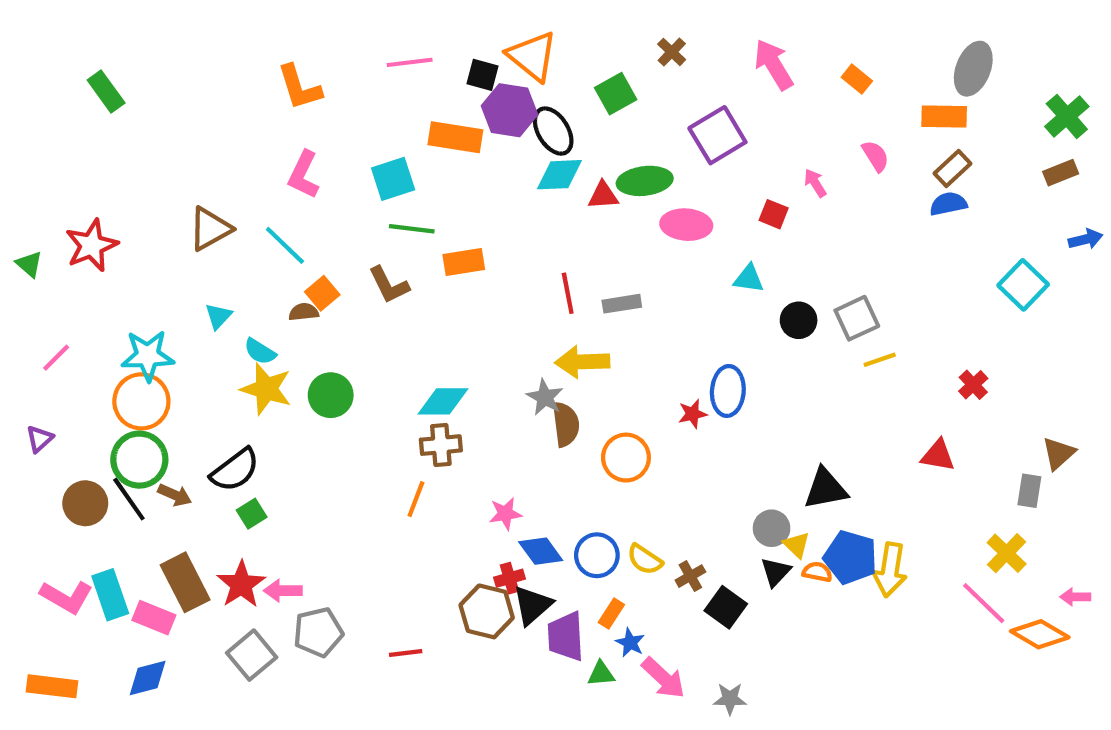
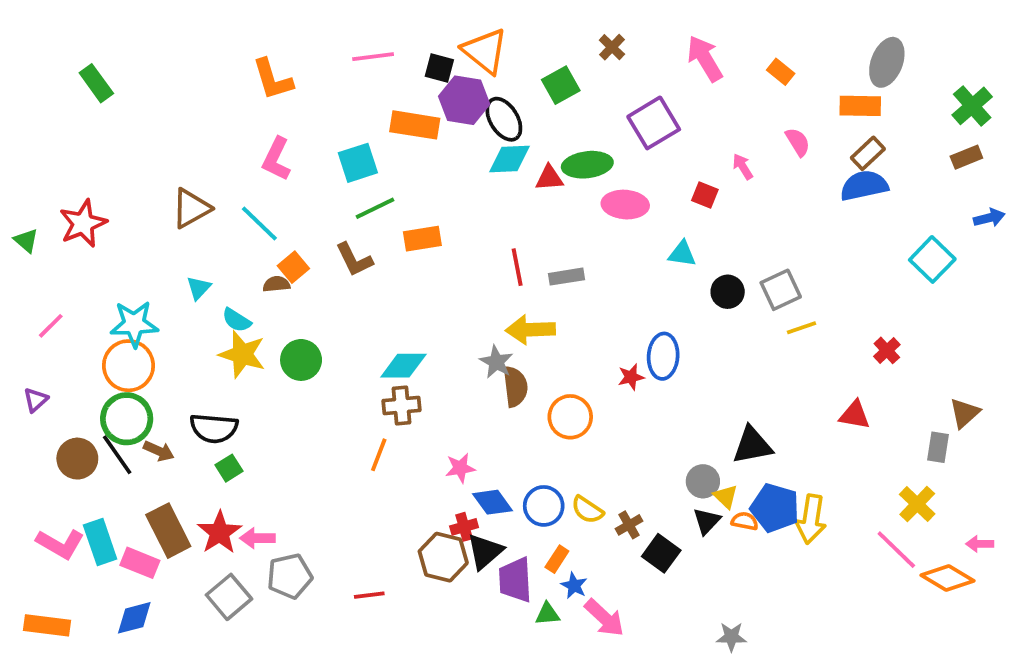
blue semicircle: (948, 204) -> (864, 186), size x1.4
green line: (412, 229) -> (375, 208), turned -33
black semicircle: (235, 470) -> (214, 428), turned 42
gray star: (730, 699) -> (731, 637), moved

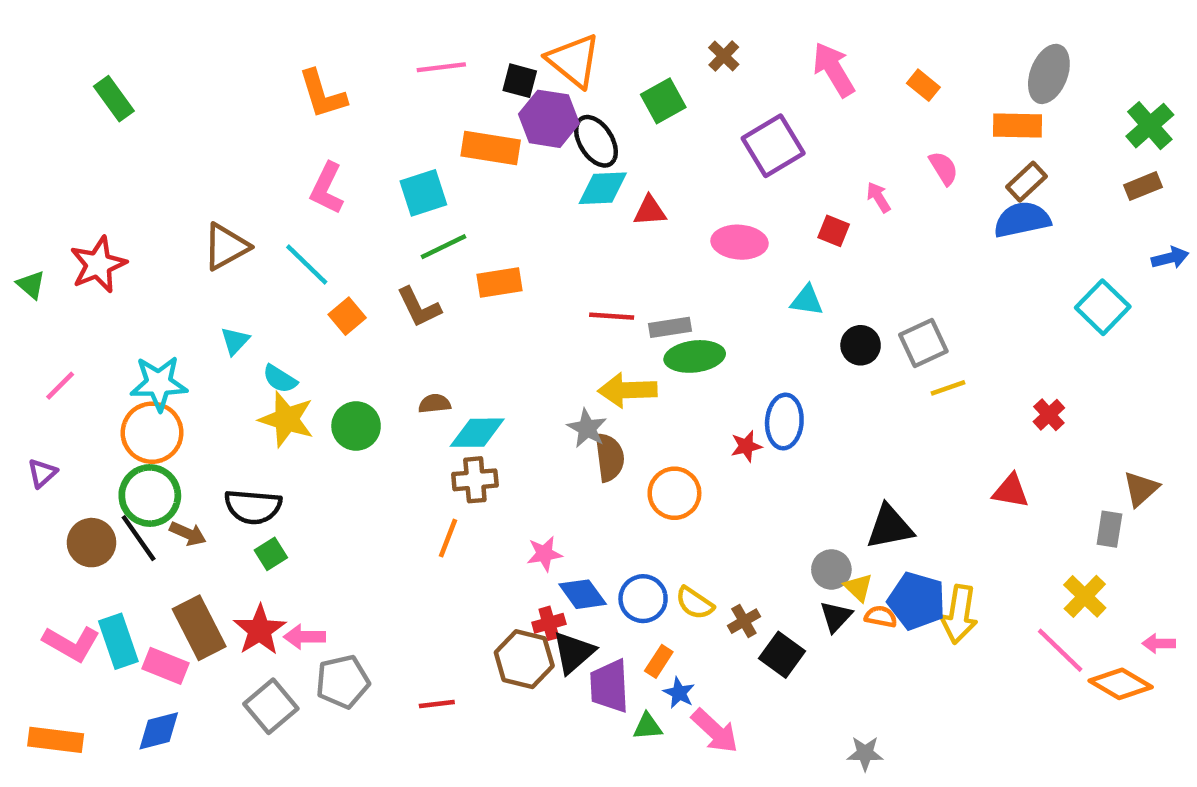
green ellipse: (587, 165) -> (695, 356), moved
red line: (517, 267) -> (612, 316), turned -75
brown semicircle: (276, 284) -> (435, 404), moved

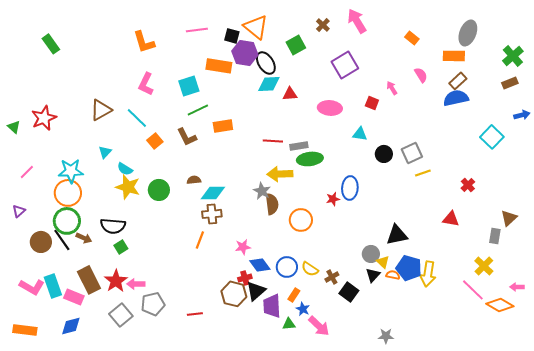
pink arrow: (834, 69) -> (357, 21), moved

